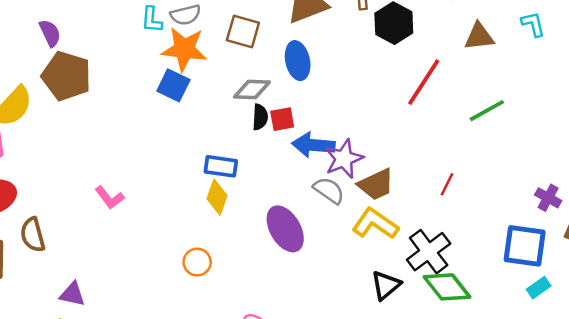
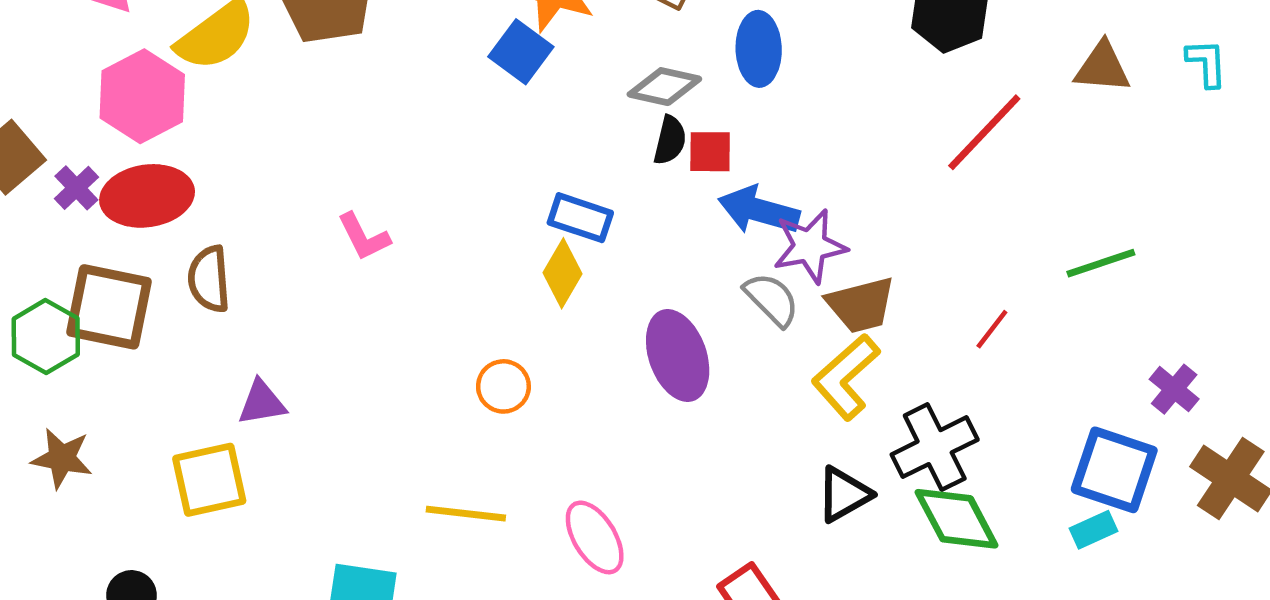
green line: (487, 111) -> (1101, 263), moved
yellow L-shape: (375, 224) -> (846, 377), turned -87
cyan rectangle: (539, 288) -> (1094, 530), moved
purple triangle: (72, 294) -> (262, 403), turned -32

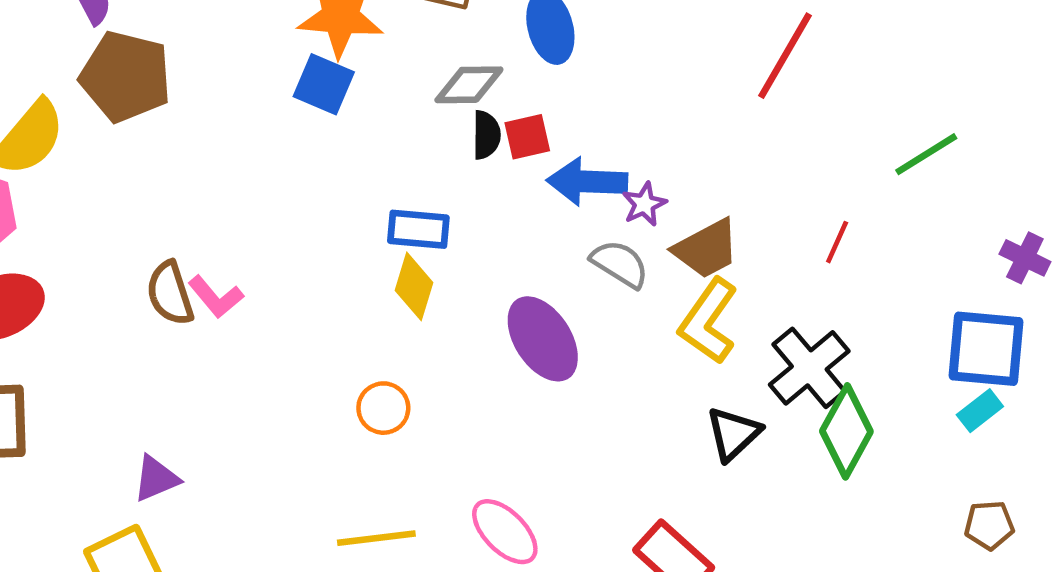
purple star: (810, 246) -> (644, 204), size x0.6
brown semicircle: (209, 279) -> (170, 293), moved
green diamond: (956, 519) -> (846, 431), turned 70

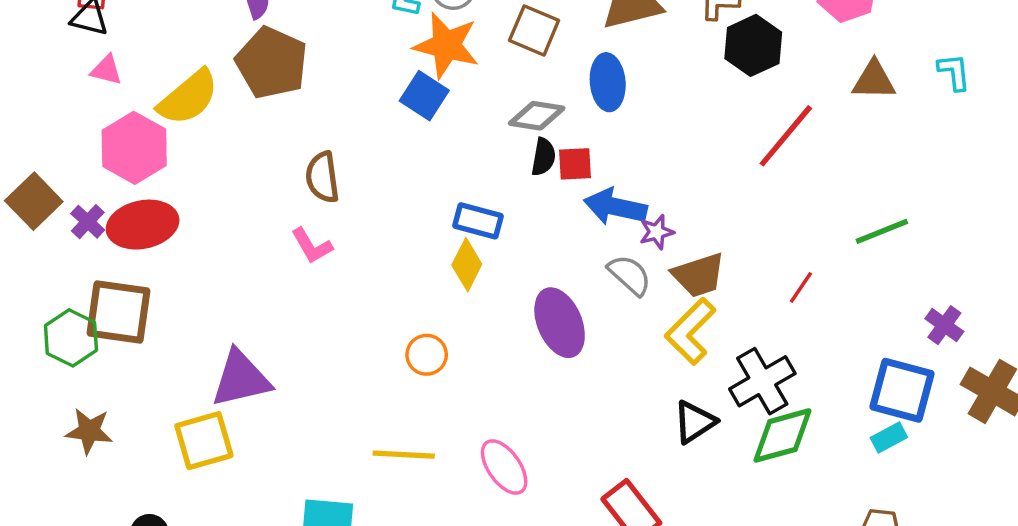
brown semicircle: (170, 293) -> (322, 177), moved
green diamond: (846, 431) -> (782, 435), turned 36
purple triangle: (156, 479) -> (241, 379), size x1.6

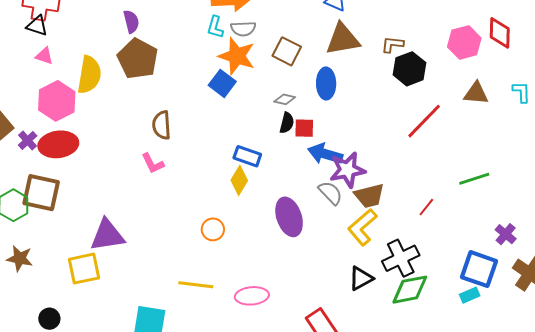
yellow semicircle: (188, 97) -> (89, 75), turned -45
gray diamond: (537, 116) -> (285, 99), size x0.7
purple star: (657, 232) -> (347, 170), size x1.8
pink ellipse: (504, 467) -> (252, 296), turned -64

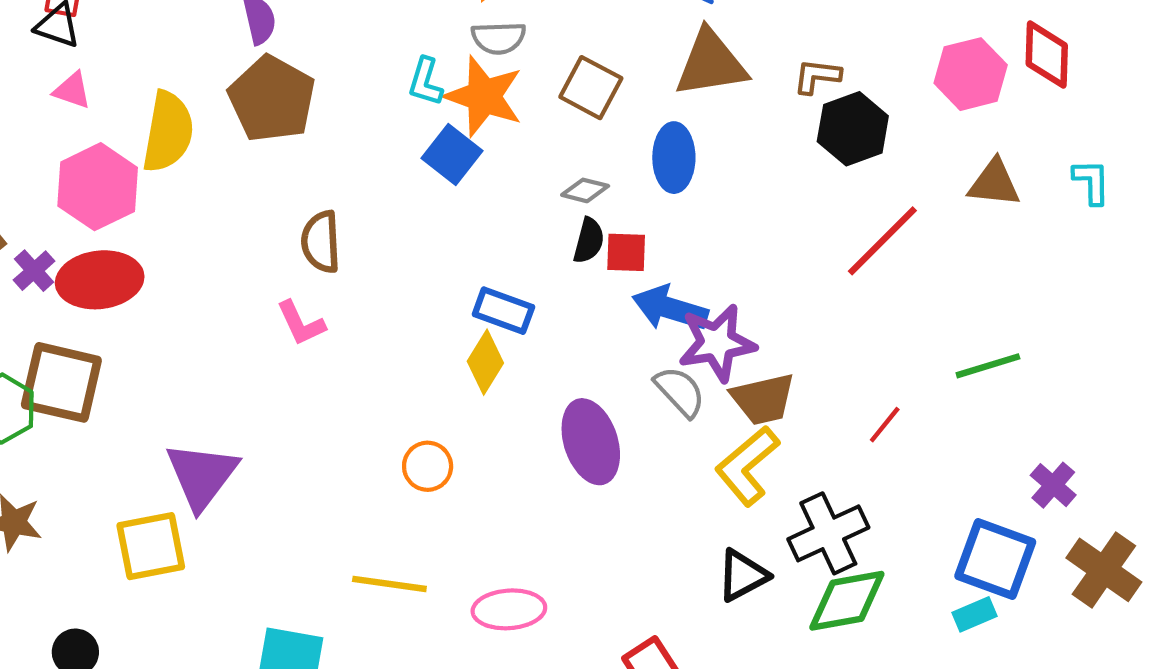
cyan L-shape: (215, 27) -> (425, 82), moved
purple triangle: (107, 235) -> (202, 476), turned -45

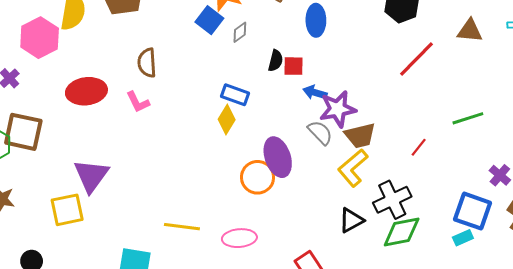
gray diamond: (585, 190) -> (240, 32), moved, turned -50
red ellipse: (100, 280) -> (86, 91), moved
blue arrow: (670, 308) -> (315, 93), size x0.7
orange circle: (428, 466) -> (258, 177), moved, size x1.4

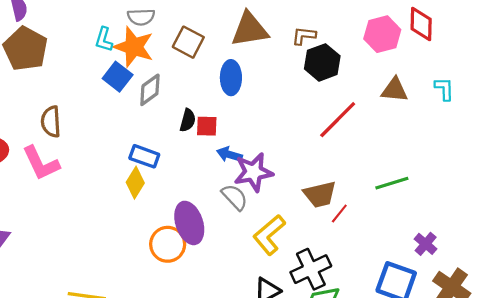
gray diamond: (240, 32) -> (150, 90), size x1.4
pink L-shape: (138, 102) -> (41, 163), size x1.5
brown trapezoid: (360, 136) -> (320, 194), moved

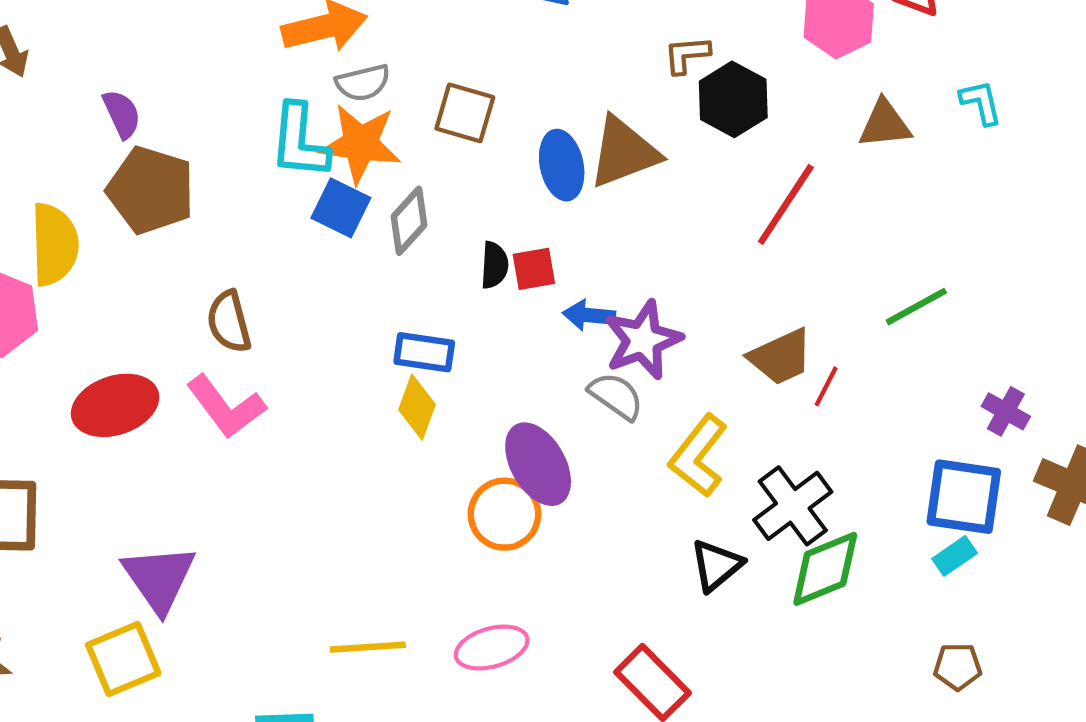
brown triangle: (250, 29) -> (624, 152), moved
cyan L-shape: (104, 40) -> (299, 141), size x1.6

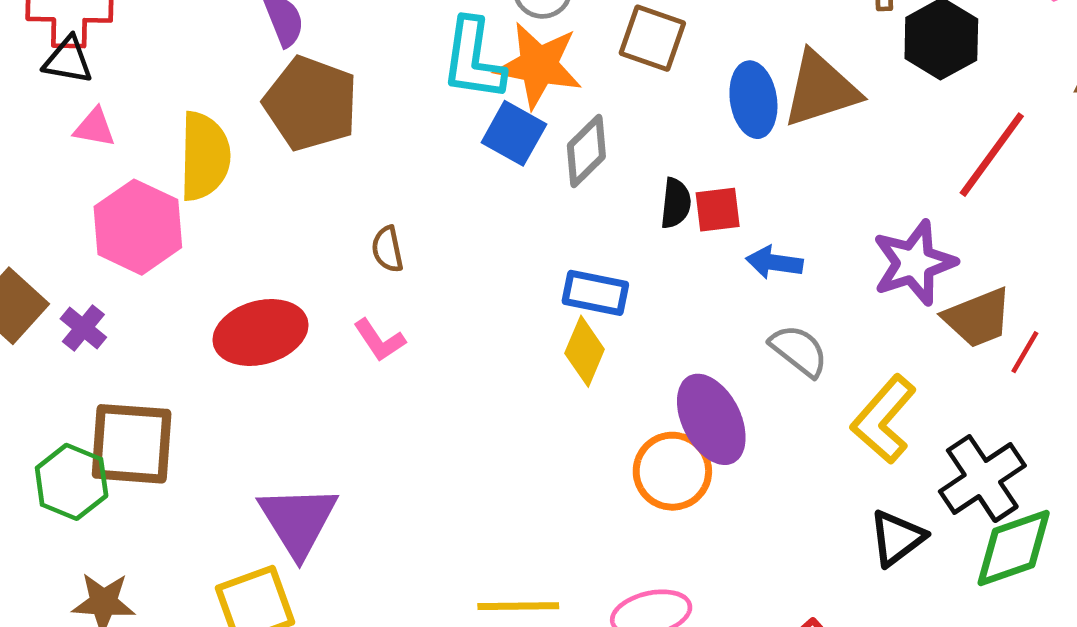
brown semicircle: (229, 322) -> (387, 249), size x0.7
purple star: (643, 340) -> (914, 263), moved
pink L-shape: (226, 407) -> (379, 340), size x0.6

